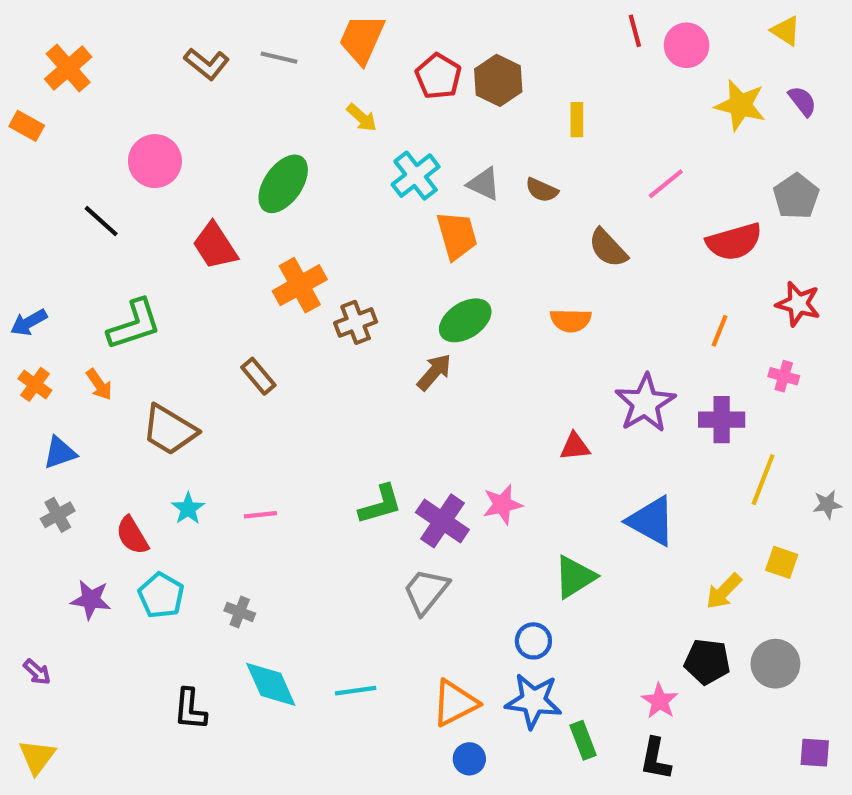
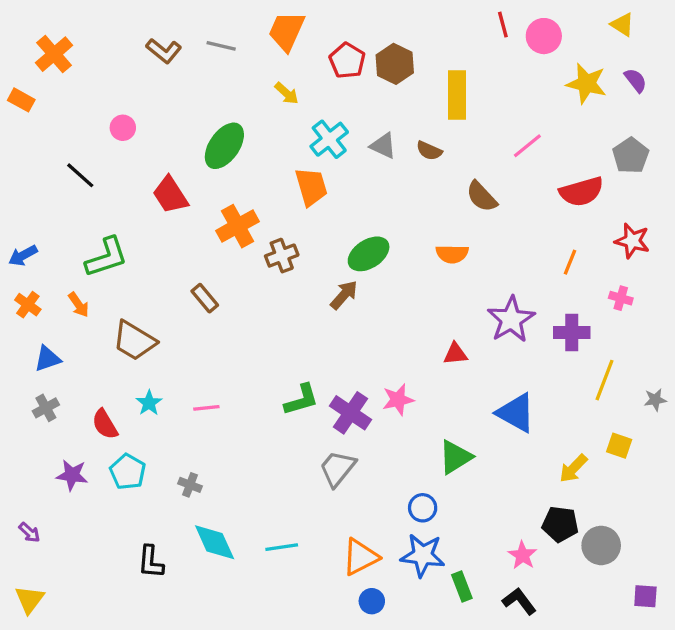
yellow rectangle: (577, 120) -> (457, 95), size x1.8
pink circle: (155, 161) -> (123, 128), size x0.6
orange trapezoid: (457, 236) -> (311, 187), moved
gray circle: (775, 664) -> (601, 545), moved
black L-shape: (655, 759) -> (519, 601), turned 132

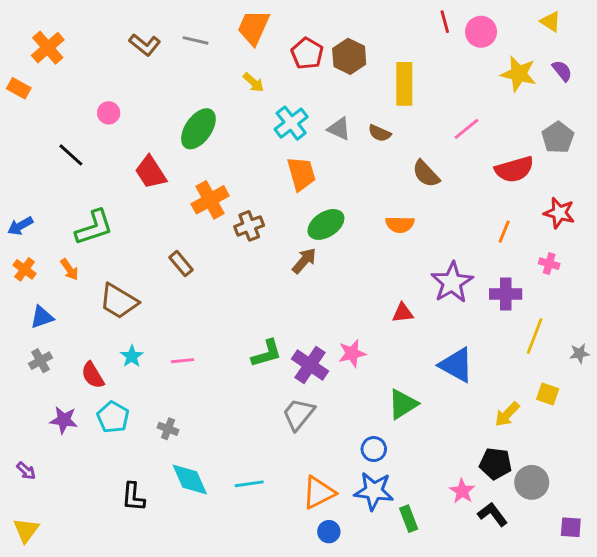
orange trapezoid: (311, 187) -> (301, 174), moved
black L-shape: (519, 601) -> (493, 514), moved

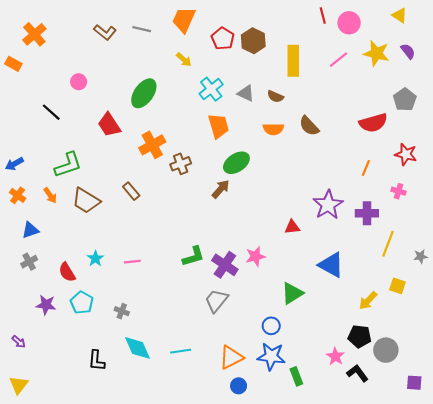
pink line: (467, 129) -> (339, 60), moved
orange semicircle: (400, 224) -> (273, 129), moved
brown trapezoid: (119, 301) -> (86, 201), moved

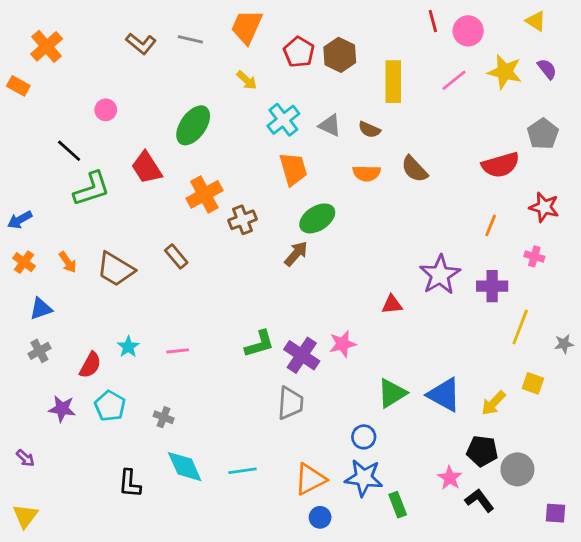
green L-shape: (68, 165) -> (92, 189), moved
blue triangle: (331, 265) -> (444, 395), moved
red semicircle: (67, 272) -> (90, 365), turned -120
gray trapezoid: (216, 301) -> (290, 403), turned 145

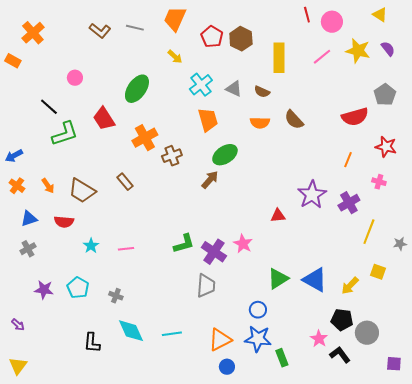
purple cross: (492, 286) -> (349, 203), turned -30
pink star: (343, 344) -> (243, 244), turned -30
red semicircle: (90, 365) -> (64, 222), moved, turned 66

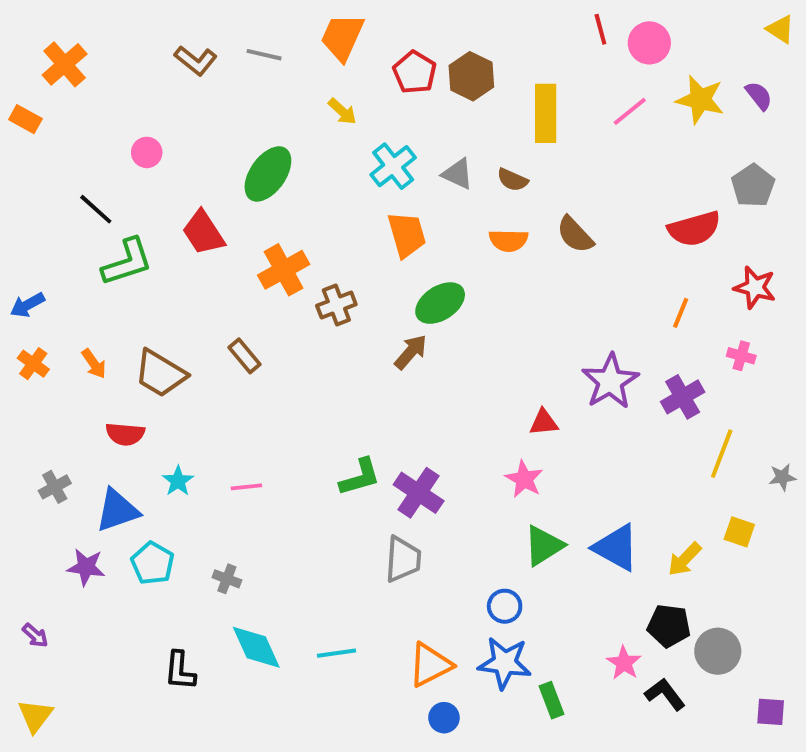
yellow triangle: (380, 15) -> (780, 29), moved
blue triangle: (29, 219) -> (117, 510), moved, size x1.4
pink star: (243, 244) -> (524, 479), moved

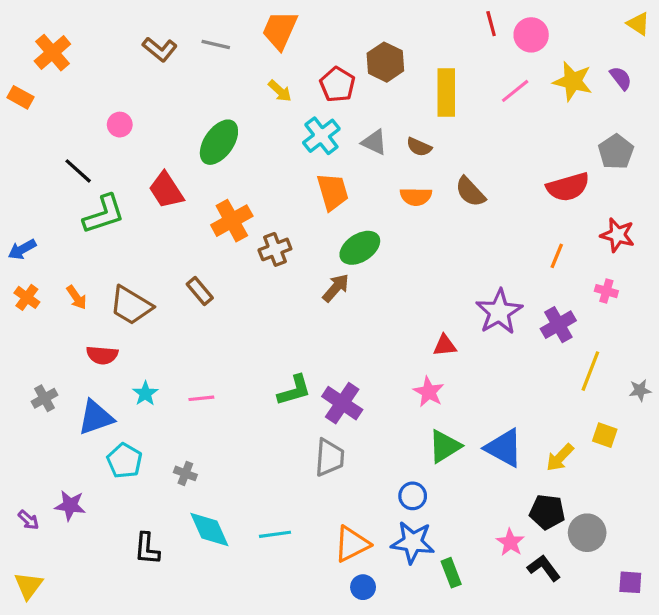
red pentagon: (415, 72) -> (337, 85), moved
purple star: (86, 567) -> (70, 506), moved

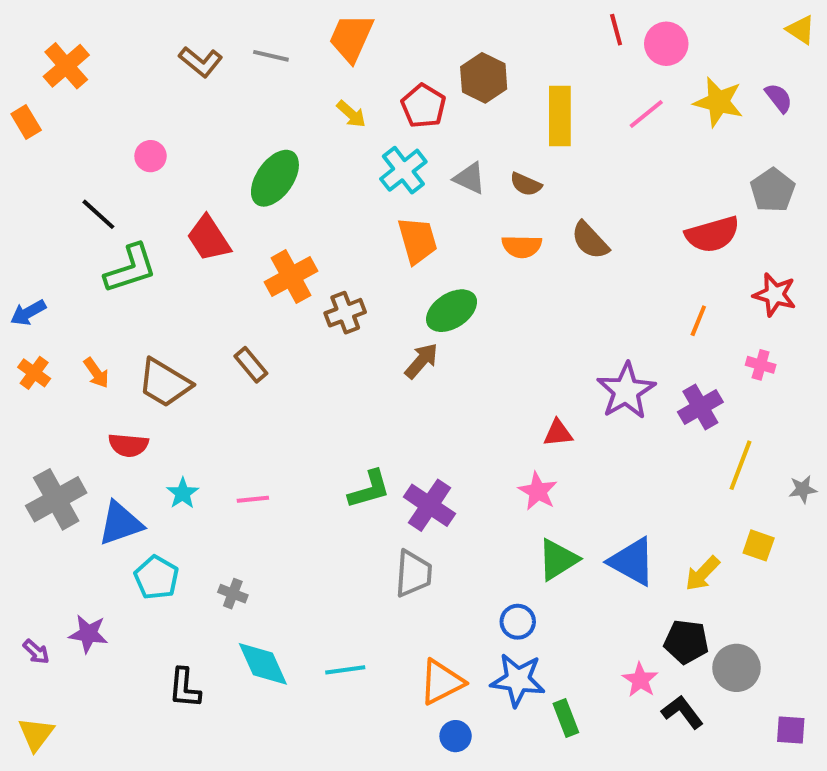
orange rectangle: (20, 97) -> (26, 122), turned 30
gray cross: (44, 398) -> (56, 499), size x1.8

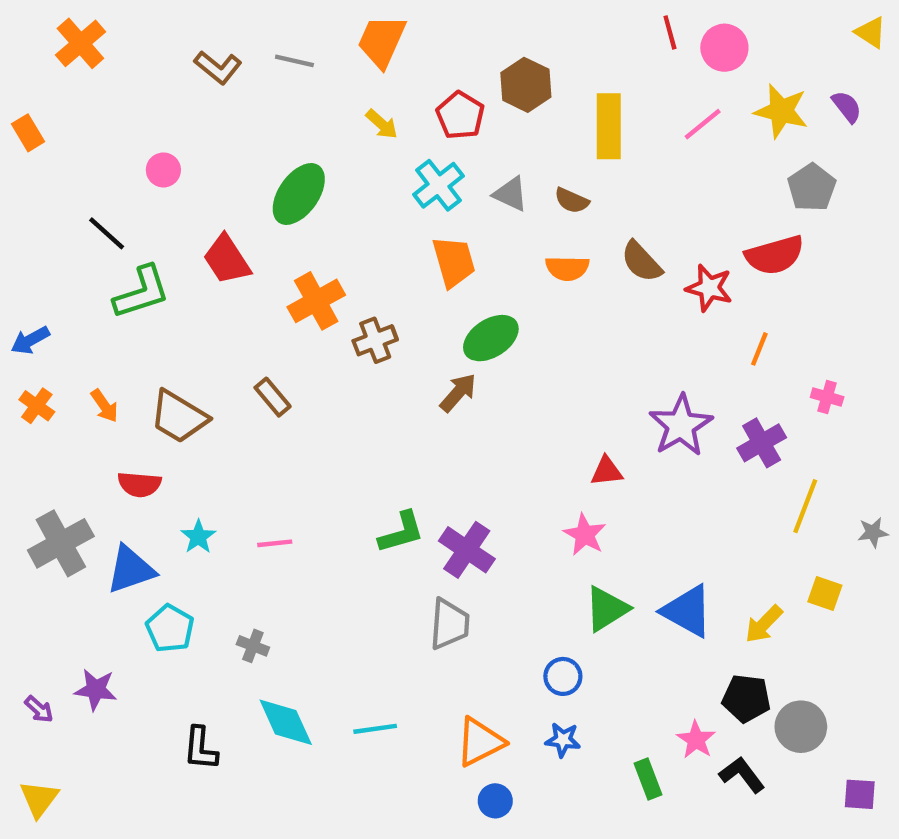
orange cross: (66, 66) -> (80, 43), moved
gray pentagon: (773, 190) -> (812, 187), moved
red star: (775, 295) -> (709, 288), moved
blue star: (518, 680) -> (563, 740), size x0.6
green rectangle: (566, 718) -> (648, 779), moved

